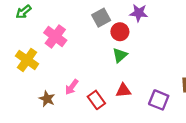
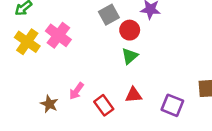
yellow cross: (27, 60) -> (27, 42), moved

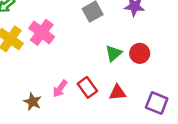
red circle: (130, 30) -> (140, 53), moved
red rectangle: (104, 105) -> (87, 87), moved

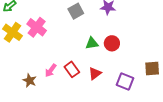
green triangle: (114, 53) -> (92, 43), turned 32
red triangle: (117, 93) -> (95, 73), turned -32

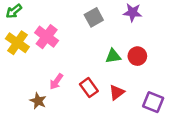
pink arrow: (51, 70) -> (56, 82), moved

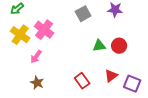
pink arrow: (56, 82) -> (36, 57), moved
red rectangle: (89, 88) -> (82, 81), moved
red triangle: (117, 92) -> (111, 76), moved

